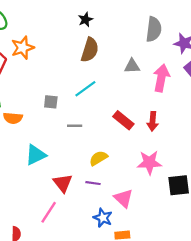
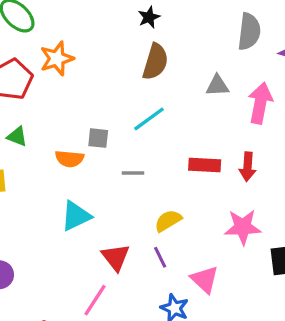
orange semicircle: (13, 118) -> (70, 159), moved
red rectangle: (123, 120) -> (205, 165), turned -36
purple line: (93, 183) -> (160, 257), turned 56

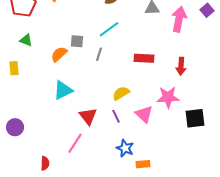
orange semicircle: (70, 159) -> (59, 54), turned 132
red arrow: (248, 167) -> (181, 66), moved
gray line: (133, 173) -> (99, 54), moved, turned -72
pink triangle: (205, 280) -> (144, 114), moved

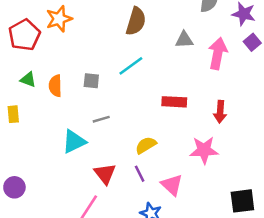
orange semicircle: (59, 54) -> (55, 86), moved, turned -48
gray line: (99, 54) -> (101, 119), moved, turned 56
pink triangle: (144, 114) -> (172, 185), moved
black square: (195, 118) -> (242, 201), moved

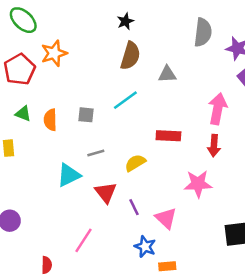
gray triangle: (184, 40) -> (167, 74), moved
pink arrow: (218, 54) -> (218, 109), moved
yellow semicircle: (146, 145) -> (135, 163), moved
red triangle: (105, 174) -> (106, 192), moved

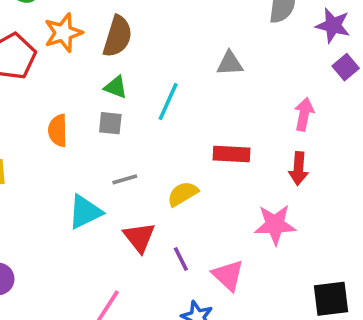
brown semicircle: (130, 56) -> (118, 36), moved
cyan line: (125, 100) -> (168, 102), turned -30
pink arrow: (218, 109) -> (304, 114), size x0.7
green triangle: (23, 114) -> (116, 87), moved

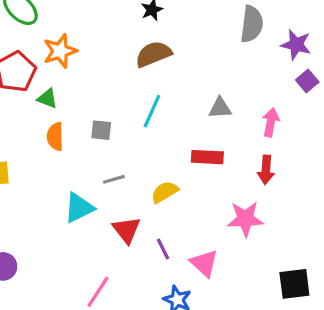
brown semicircle: (118, 36) -> (153, 54), moved, turned -129
gray triangle: (230, 63) -> (220, 108), moved
green triangle: (116, 87) -> (47, 98), moved

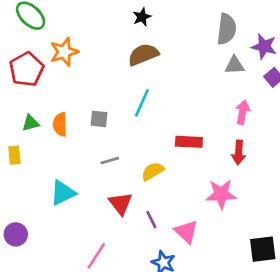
green triangle: (47, 98) -> (31, 123), moved, turned -36
gray triangle: (220, 108) -> (235, 65), moved
cyan triangle: (79, 208) -> (63, 193), moved

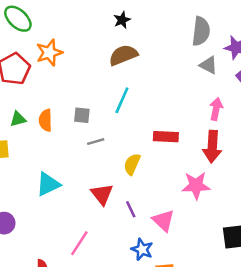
gray triangle: (235, 65) -> (209, 65), turned 30
red arrow: (239, 153) -> (212, 147), size x1.4
gray line: (110, 161) -> (96, 142), moved
yellow semicircle: (153, 171) -> (132, 164), turned -35

